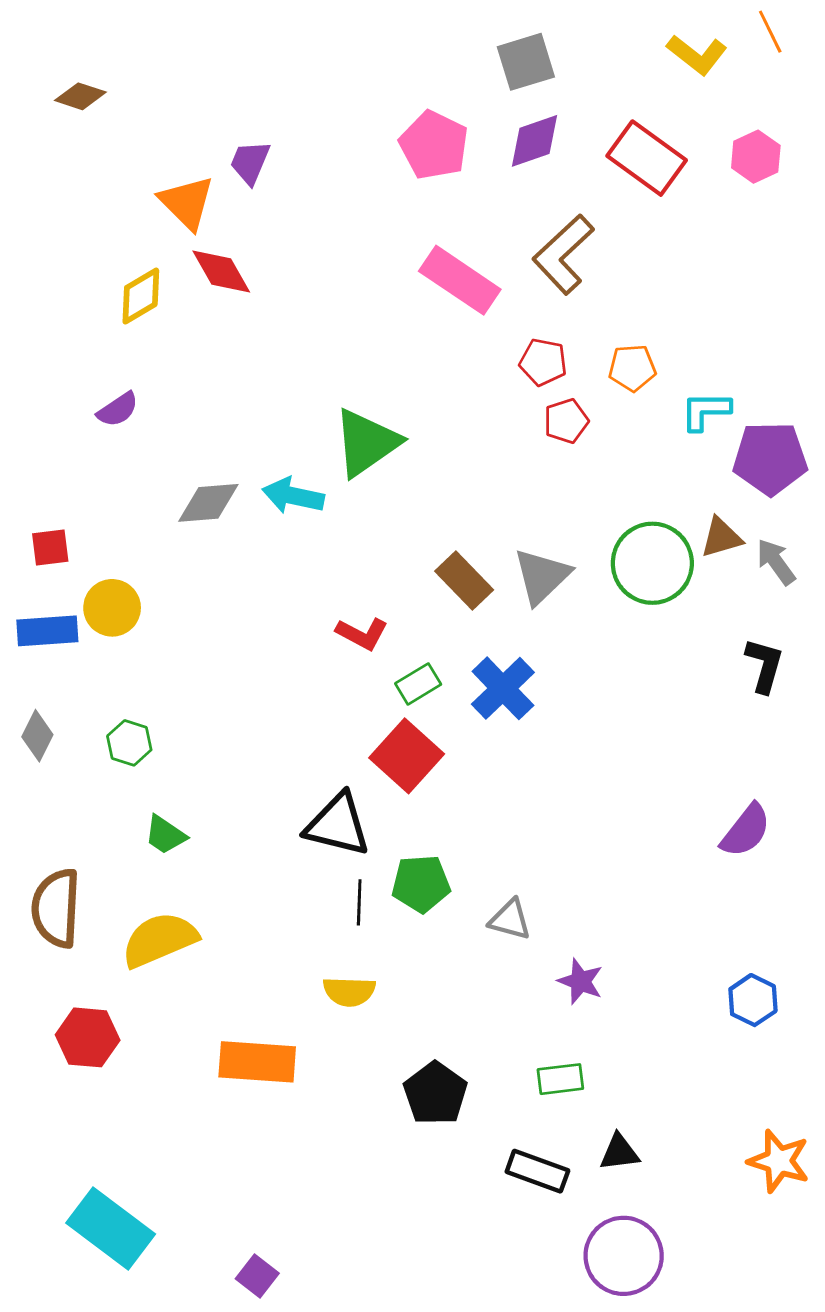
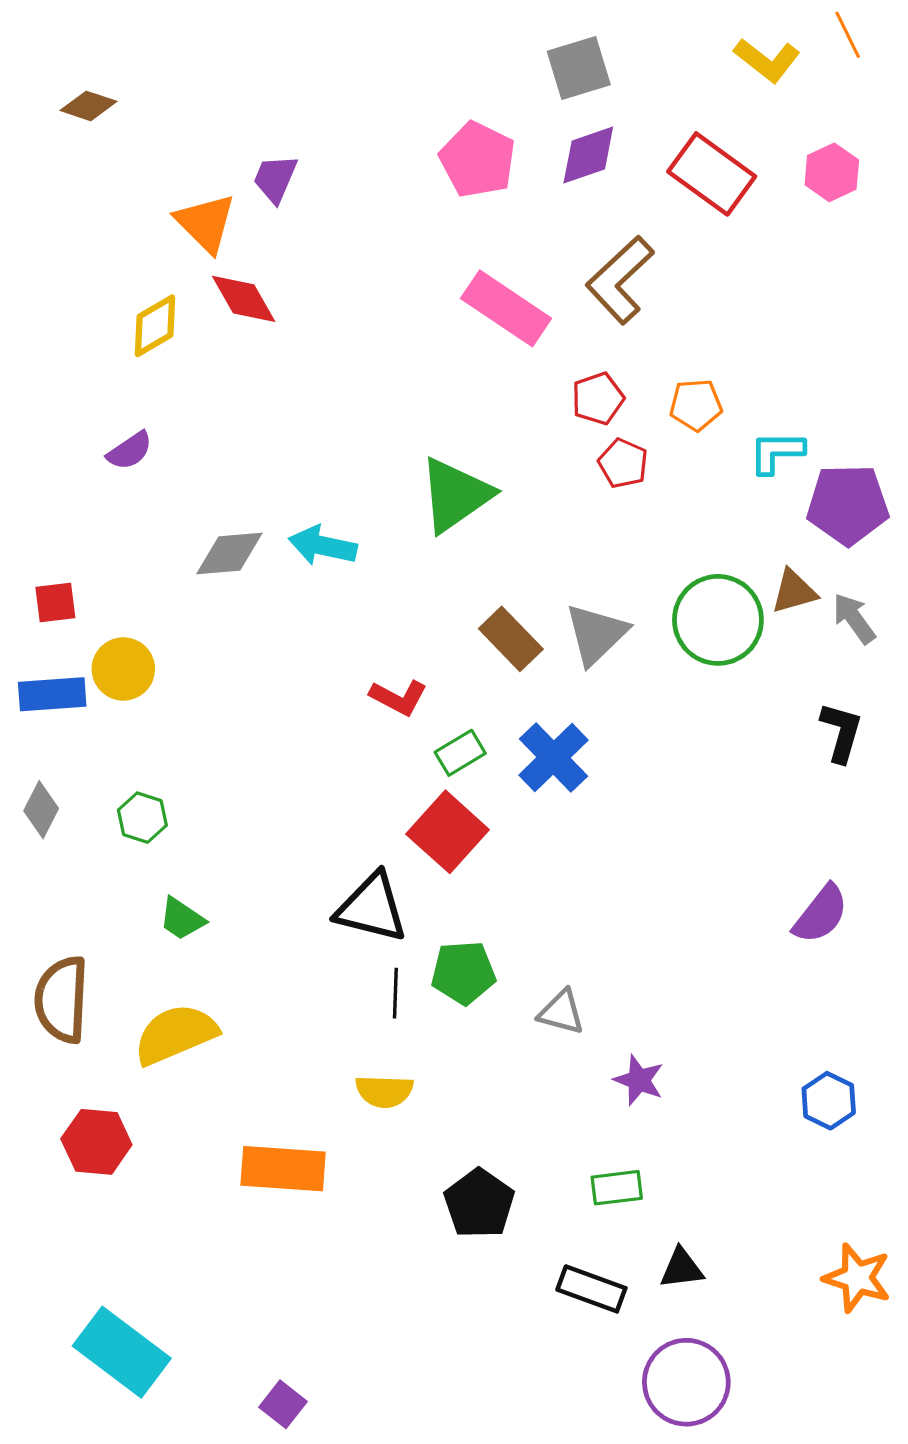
red pentagon: (543, 362) -> (598, 399), turned -30
red pentagon: (566, 421) -> (623, 463), turned -30
green triangle: (366, 443) -> (455, 495), moved

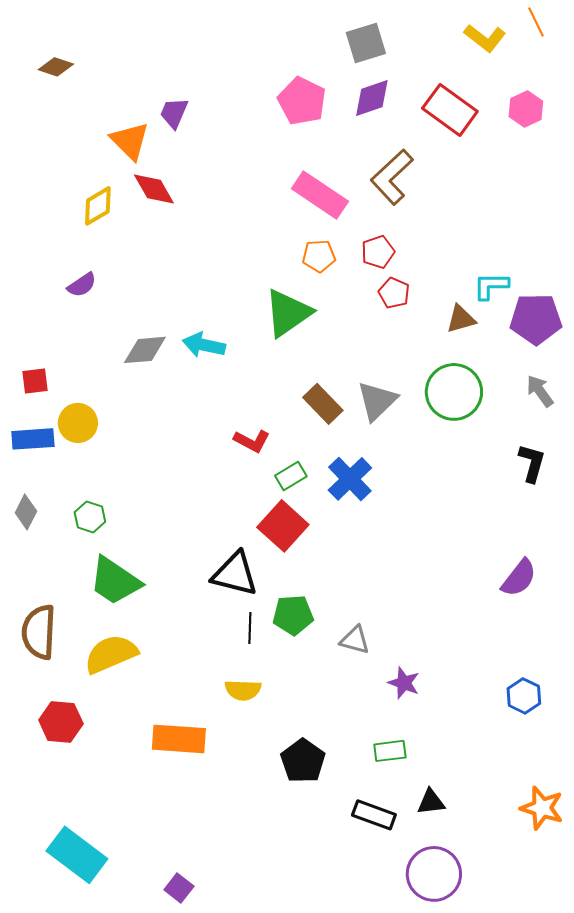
orange pentagon: (696, 405) -> (319, 256), moved
brown triangle: (794, 591) -> (461, 319), moved
green trapezoid: (182, 919) -> (115, 581), size x1.8

